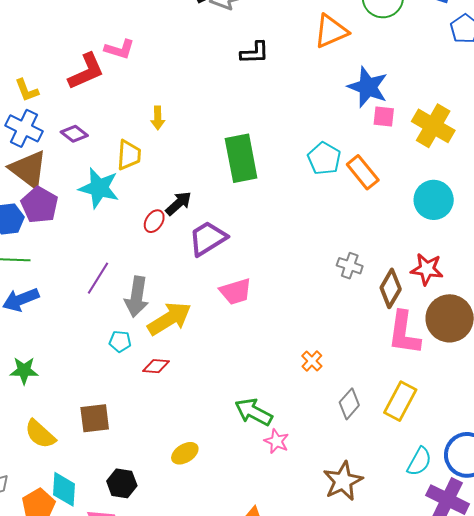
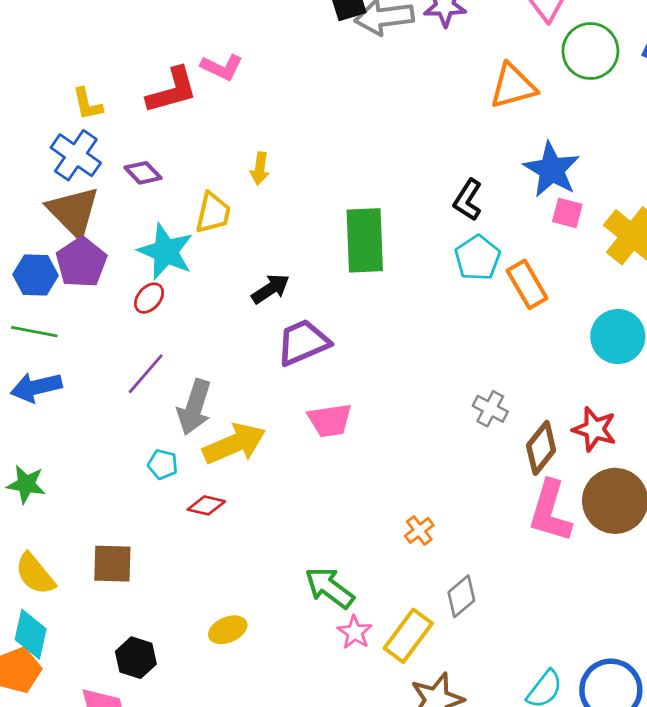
black L-shape: (255, 53) -> (468, 200), moved, turned 116
red ellipse: (154, 221) -> (149, 298), moved
yellow rectangle: (400, 401) -> (408, 636), moved
cyan diamond: (64, 489) -> (31, 634), moved

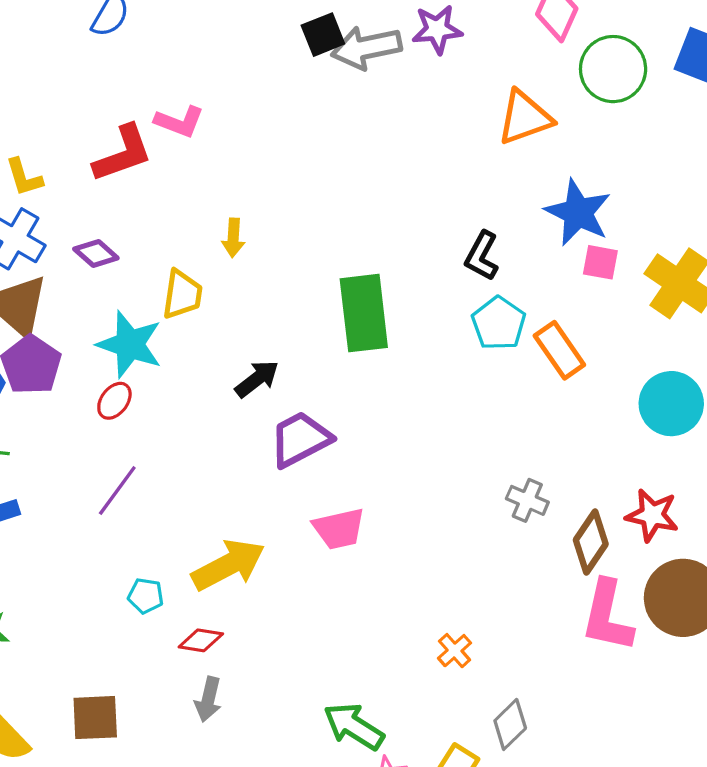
gray arrow: (194, 407) -> (208, 699), moved, size x0.7

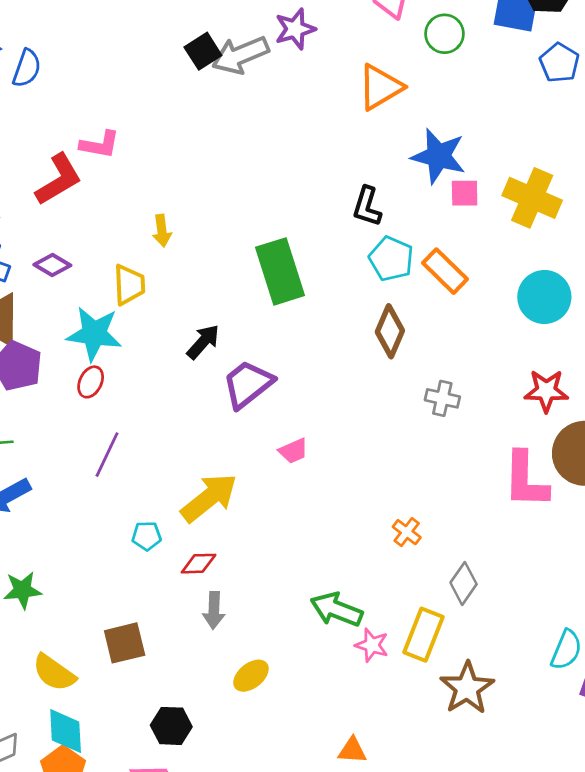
green circle: (613, 69) -> (445, 34), size x0.7
pink trapezoid: (339, 529) -> (293, 451), size x0.7
brown diamond: (591, 542) -> (390, 331), moved

